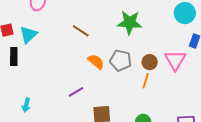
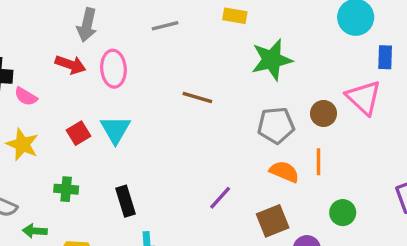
black rectangle: (14, 57) -> (126, 201), moved
orange semicircle: (96, 62) -> (284, 172), moved
orange line: (146, 81) -> (318, 162), moved

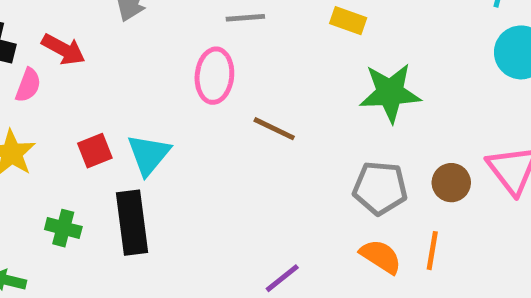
red arrow: (70, 65) -> (63, 49), moved
pink ellipse: (113, 69) -> (214, 76), moved
pink semicircle: (26, 96) -> (28, 85), turned -110
black rectangle: (126, 201) -> (132, 223), moved, size x1.4

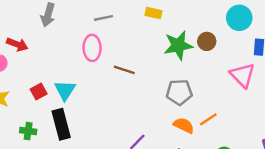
brown circle: (451, 183) -> (207, 41), moved
orange line: (432, 251) -> (208, 119), turned 54

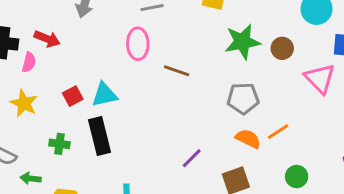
brown circle: (207, 41) -> (282, 48), moved
cyan triangle: (65, 90) -> (105, 95), turned 45

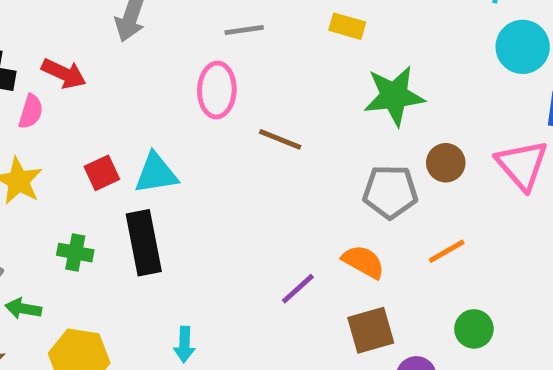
brown circle: (282, 48) -> (446, 163), moved
orange semicircle: (248, 139) -> (363, 262), moved

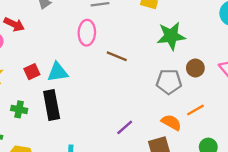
orange semicircle: (363, 262) -> (171, 122), moved

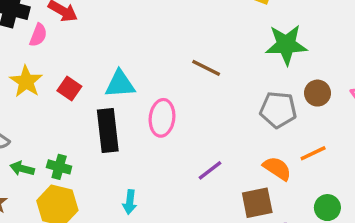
pink ellipse: (87, 33) -> (162, 118), moved
red square: (32, 72) -> (69, 88), moved, turned -35
green cross: (19, 109) -> (59, 167), moved

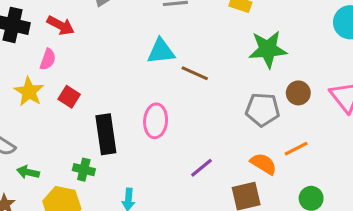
pink semicircle: (38, 35) -> (48, 59), moved
cyan triangle: (120, 84) -> (161, 51), moved
green cross: (59, 167) -> (84, 170), moved

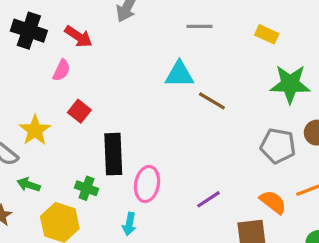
yellow star: (29, 92) -> (35, 130), moved
pink ellipse: (156, 121) -> (147, 184), moved

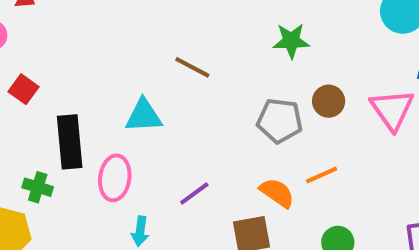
cyan triangle: (179, 74) -> (144, 116), moved
green star: (290, 84) -> (291, 41), size x0.7
cyan arrow: (129, 224) -> (140, 231), moved

